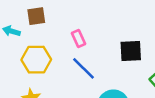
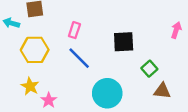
pink rectangle: (79, 39) -> (74, 30), turned 42

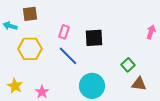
black square: (124, 42) -> (94, 38), moved
yellow star: (30, 86) -> (15, 86), moved

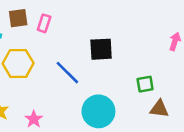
pink rectangle: (64, 32) -> (44, 23), moved
green square: (128, 65) -> (145, 84), turned 32

